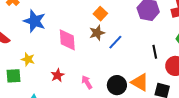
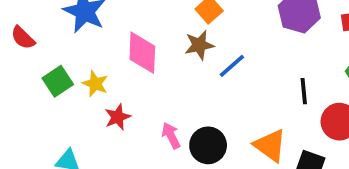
yellow star: (28, 59) -> (95, 84), moved
green square: (14, 76) -> (58, 81), moved, turned -35
black circle: (117, 85) -> (208, 145), moved

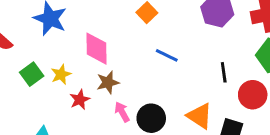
brown star: (199, 45) -> (108, 82), moved
blue line: (232, 66) -> (167, 55), turned 70
yellow star: (95, 84) -> (61, 74), turned 30

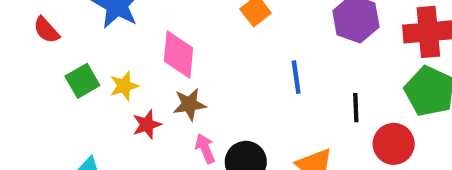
blue line: (167, 55) -> (296, 77), moved, turned 50

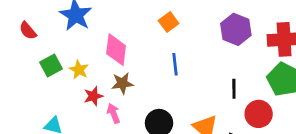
blue line: (296, 77) -> (175, 64), moved
yellow star: (124, 86) -> (79, 70), turned -30
pink arrow: (205, 148) -> (114, 113), moved

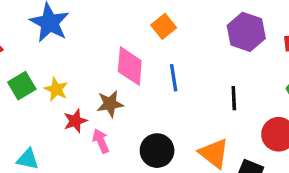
pink diamond: (116, 50) -> (130, 66), moved
black line: (234, 89) -> (234, 98), moved

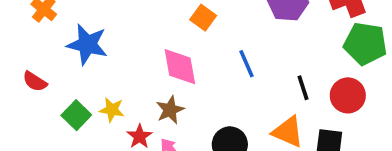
blue line: (174, 78) -> (247, 64), moved
black line: (234, 98) -> (303, 88), moved

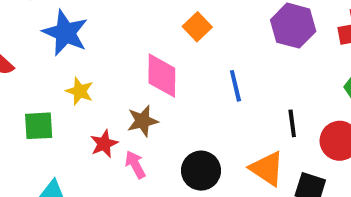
yellow star: (112, 110) -> (80, 91), moved
green square: (76, 115) -> (39, 126), moved, turned 32

